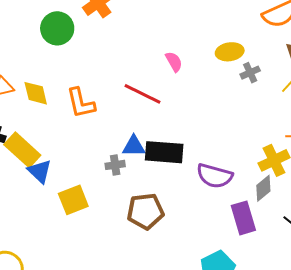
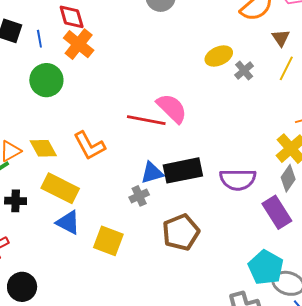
pink semicircle: (174, 62) -> (172, 108), moved, size x1.6
yellow rectangle: (22, 150) -> (60, 188), moved
yellow square: (73, 200) -> (108, 241), turned -32

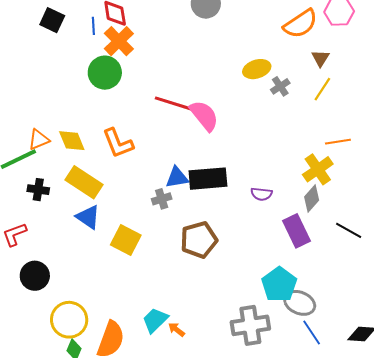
blue line: (39, 39) -> (93, 26), moved
green circle: (46, 80) -> (105, 73), moved
red line: (146, 120) -> (174, 104), moved
purple semicircle: (238, 180) -> (261, 194), size x0.6

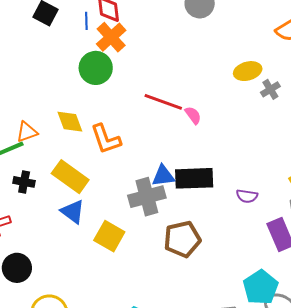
pink semicircle: (204, 116) -> (193, 115), size x0.6
yellow diamond: (72, 141) -> (70, 122), moved
gray cross: (162, 199) -> (147, 197), size x1.8

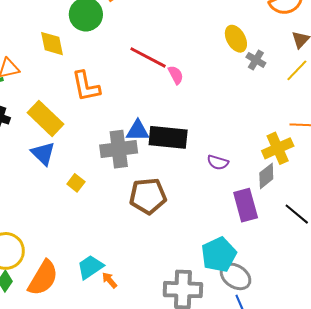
yellow ellipse: (248, 71) -> (236, 39), turned 68
gray cross: (270, 89) -> (256, 60), turned -36
yellow diamond: (70, 122) -> (52, 44), moved
yellow square: (109, 236) -> (76, 183), size x0.6

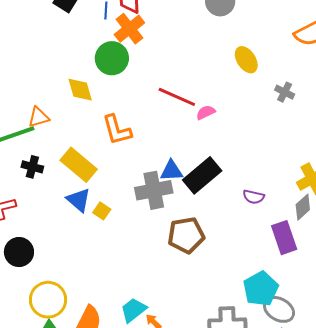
yellow ellipse: (236, 39) -> (246, 60), moved
pink semicircle: (176, 75) -> (206, 112), turned -84
black rectangle: (168, 137) -> (202, 175), turned -42
yellow square: (76, 183) -> (102, 211), moved

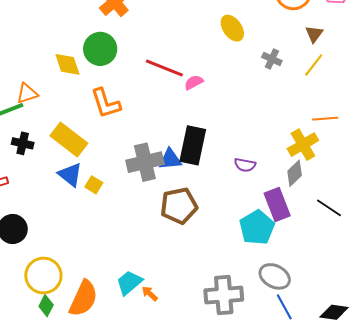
green circle: (112, 58) -> (100, 49), moved
blue triangle: (171, 171) -> (170, 159), moved
black rectangle: (202, 175) -> (193, 145), turned -36
cyan pentagon: (261, 289) -> (257, 228), moved

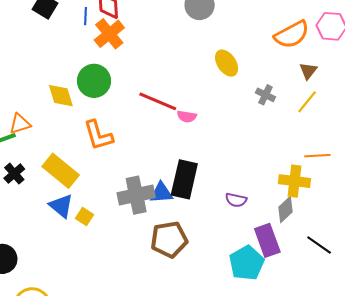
pink semicircle: (194, 82) -> (187, 116), turned -144
black cross: (23, 143) -> (14, 174), turned 35
yellow cross: (303, 145) -> (294, 181), turned 36

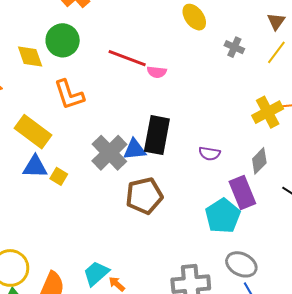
yellow cross: (294, 181) -> (268, 112), moved, turned -32
gray cross: (136, 195) -> (109, 153), turned -30
blue triangle: (61, 206) -> (35, 167), turned -36

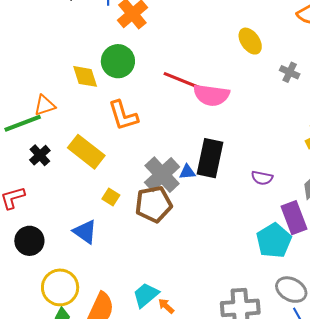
pink semicircle: (157, 72) -> (211, 95), size x1.8
blue triangle: (135, 149) -> (187, 172), size x0.7
blue triangle: (35, 167) -> (85, 232), moved, turned 32
brown pentagon: (144, 196) -> (154, 204), moved

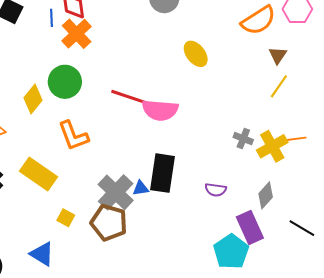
gray cross: (290, 72) -> (243, 139), moved
yellow diamond: (85, 76) -> (33, 99), turned 60
brown pentagon: (154, 204) -> (109, 222), turned 30

